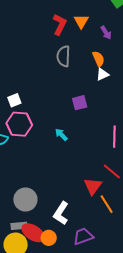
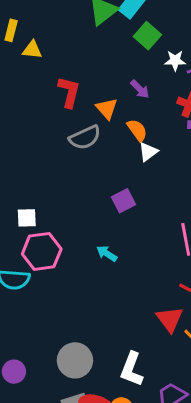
orange triangle: (81, 21) -> (107, 109), moved
gray semicircle: (64, 56) -> (85, 138), turned -105
white square: (14, 100) -> (27, 218), turned 32

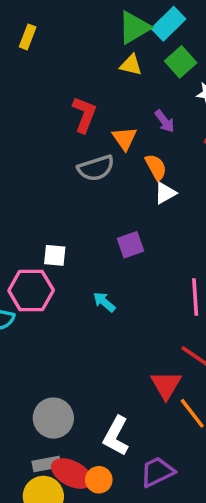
yellow triangle: (32, 50) -> (131, 65), moved
white square: (27, 218) -> (55, 255), moved

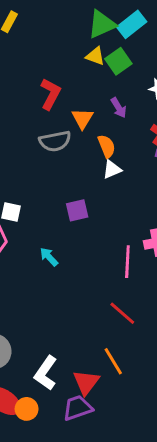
green square: (181, 62) -> (118, 61), moved
red triangle: (166, 385) -> (86, 382), moved

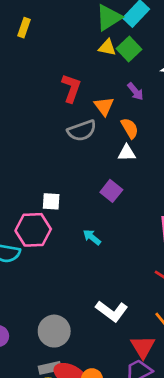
white triangle: (112, 169) -> (127, 153), moved, turned 30
purple square: (77, 210) -> (111, 191), turned -30
white L-shape: (46, 373) -> (112, 311), moved, turned -80

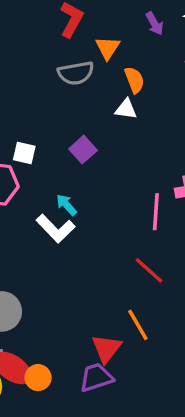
purple arrow: (135, 91) -> (155, 24), moved
purple square: (111, 191) -> (83, 150), moved
white L-shape: (112, 311) -> (56, 228), moved

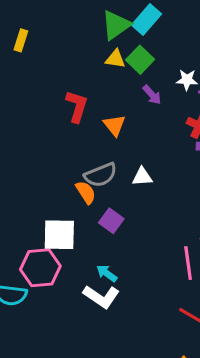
gray semicircle: (76, 73) -> (101, 175), moved
orange semicircle: (134, 80) -> (86, 192), moved
white square: (24, 153) -> (59, 235), size x1.6

